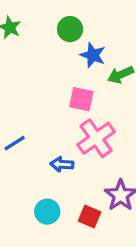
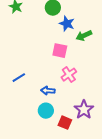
pink cross: (96, 138) -> (69, 75), size x0.7
cyan circle: (47, 212) -> (46, 111), moved

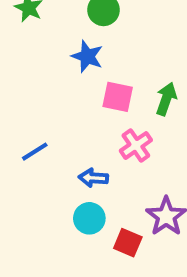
blue star: (67, 24) -> (87, 56), moved
green arrow: (84, 36) -> (166, 99), moved, turned 133

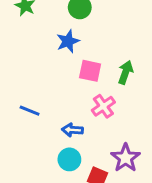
blue star: (87, 56) -> (68, 41), turned 30
blue line: (35, 152) -> (30, 111), turned 54

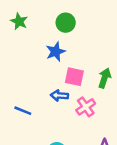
blue arrow: (72, 130) -> (59, 96), moved

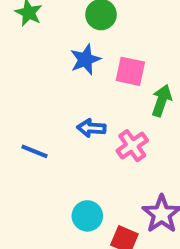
pink square: (74, 77) -> (130, 71), moved

